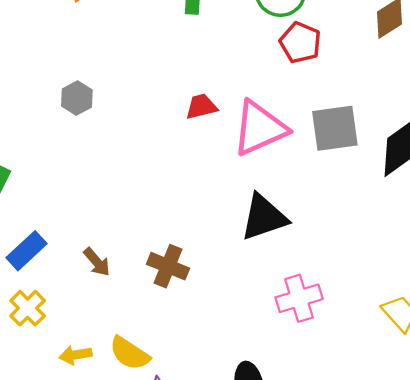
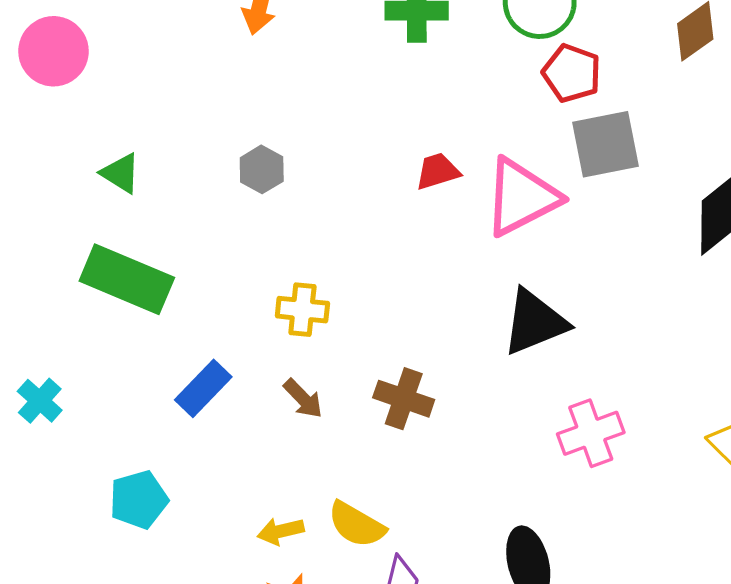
gray square: (335, 128) -> (605, 144), moved
yellow cross: (28, 308) -> (302, 310), moved, turned -36

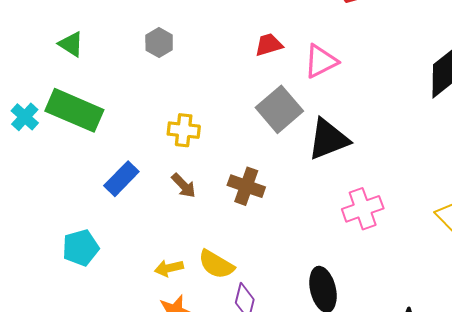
gray square: (605, 144) -> (279, 109), moved, turned -30
pink triangle: (521, 197) -> (321, 61), size x0.7
cyan cross: (40, 401) -> (25, 117), moved

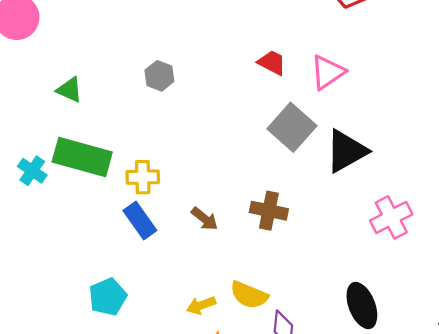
red trapezoid: (269, 45) -> (272, 63), turned 52
yellow cross: (184, 130) -> (143, 177), moved
blue rectangle: (121, 179) -> (140, 220), turned -72

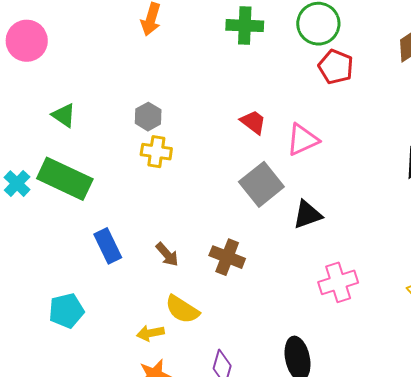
black triangle: (346, 151) -> (307, 215), size x0.7
yellow cross: (143, 177) -> (156, 152), moved
yellow semicircle: (249, 295) -> (182, 309), moved

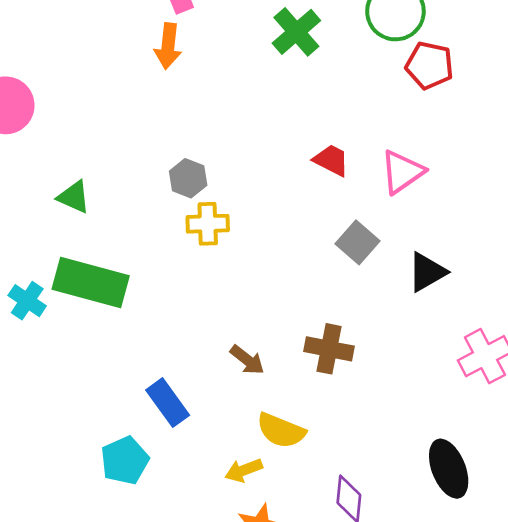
green cross: (245, 26) -> (296, 32), turned -33
gray square: (261, 184) -> (358, 242), size x0.7
blue rectangle: (108, 246) -> (168, 403), moved

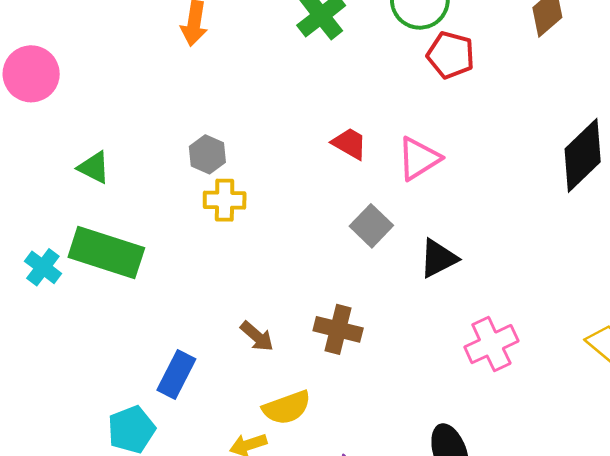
blue rectangle: (168, 403) -> (176, 374), turned 60
yellow semicircle: (281, 431) -> (287, 408), turned -45

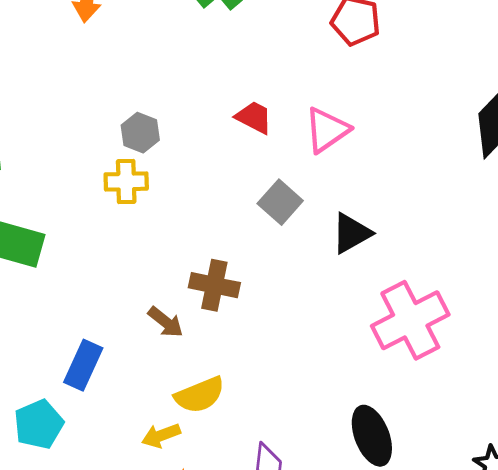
gray hexagon: (207, 154) -> (140, 133), moved
brown cross: (338, 329) -> (214, 285), moved
pink cross: (491, 344) -> (410, 320), size x1.4

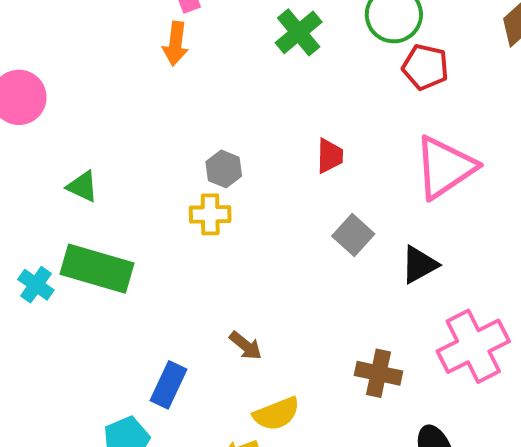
red trapezoid: (254, 117) -> (330, 156), turned 63
pink triangle: (327, 130) -> (445, 167), moved, size x1.5
brown cross: (214, 285) -> (379, 373), moved

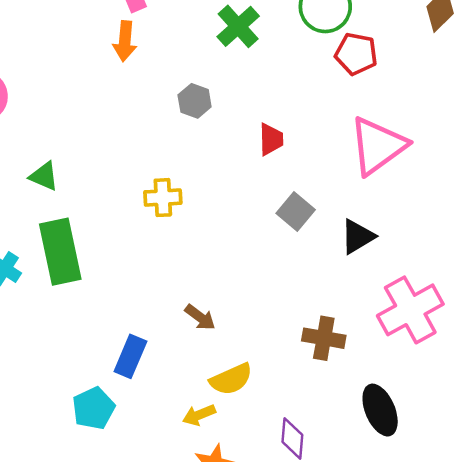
gray hexagon: (224, 169) -> (195, 101), moved
green rectangle: (97, 269) -> (60, 252), turned 64

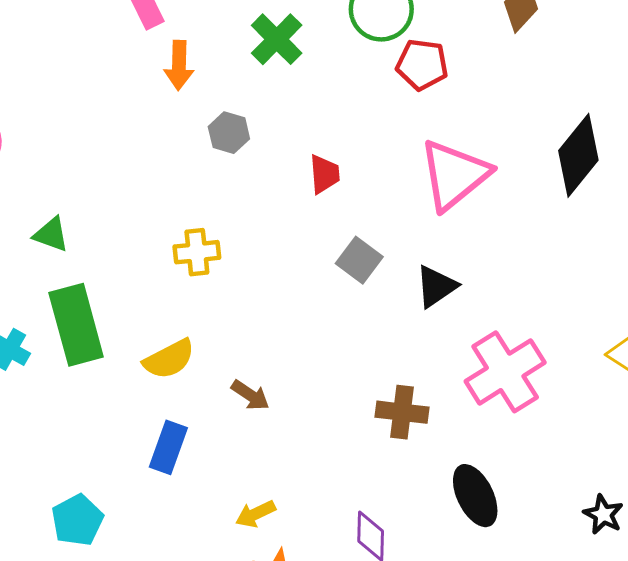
orange arrow: (125, 41) -> (179, 65), moved
yellow semicircle: (231, 379) -> (169, 359), moved
cyan pentagon: (94, 408) -> (77, 520), moved

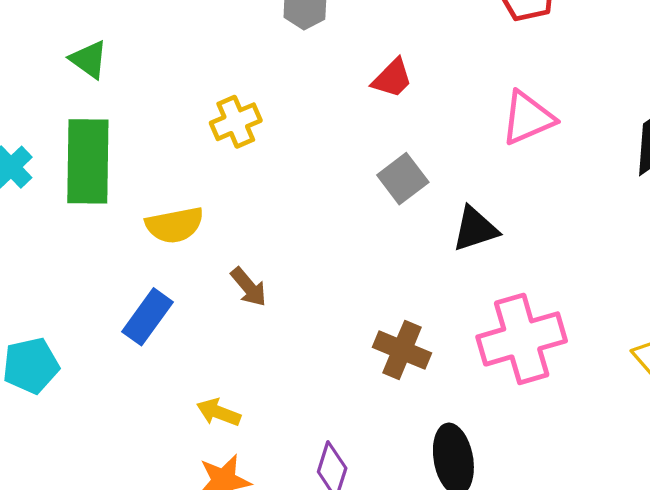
red trapezoid: (324, 174) -> (392, 78), turned 33
pink triangle: (454, 175) -> (528, 118), size x0.7
yellow cross: (197, 252) -> (236, 122), turned -33
yellow arrow: (255, 514) -> (219, 412), turned 30

